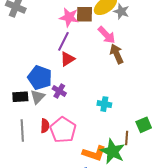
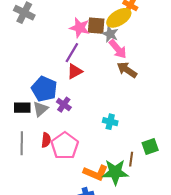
gray star: (121, 11) -> (110, 34), moved
brown arrow: (117, 54) -> (127, 70), turned -36
green star: (113, 151) -> (115, 172), turned -30

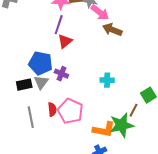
brown line: (131, 159) -> (133, 110), turned 32

